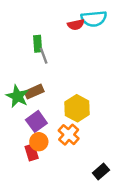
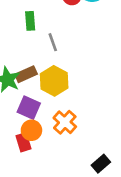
gray line: (44, 56) -> (53, 42), moved
yellow hexagon: (77, 108) -> (54, 81), moved
purple square: (36, 121) -> (29, 108), turned -30

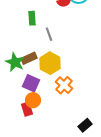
orange cross: (65, 122) -> (64, 85), moved

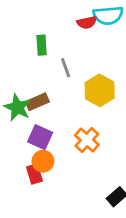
yellow hexagon: (50, 63) -> (100, 90), moved

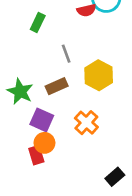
green rectangle: (42, 45) -> (38, 23), moved, turned 30
brown rectangle: (37, 102) -> (57, 86), moved

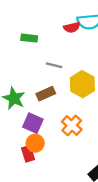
green rectangle: (38, 23) -> (29, 38), turned 70
gray line: (66, 54) -> (54, 65), turned -56

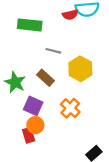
green rectangle: (29, 38) -> (30, 25), size x1.5
brown rectangle: (46, 94) -> (45, 78), turned 66

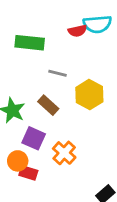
orange cross: (70, 108) -> (64, 153), moved
orange circle: (35, 125) -> (18, 161), moved
red rectangle: (29, 135) -> (28, 173), turned -56

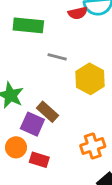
brown rectangle: (48, 105) -> (48, 112), moved
orange cross: (64, 153) -> (93, 146), moved, turned 30
red rectangle: (28, 173) -> (39, 160), moved

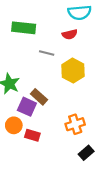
red semicircle: (78, 13) -> (70, 34), moved

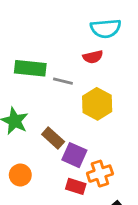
green rectangle: (24, 28) -> (30, 68), moved
purple square: (27, 107) -> (74, 155), moved
red rectangle: (32, 135) -> (76, 186), moved

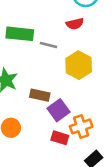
brown rectangle: (53, 138) -> (40, 95), turned -30
purple square: (74, 155) -> (59, 110), turned 30

